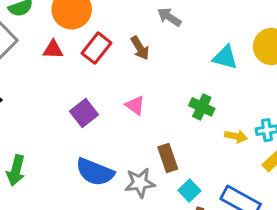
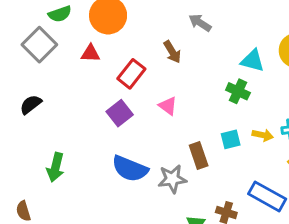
red rectangle: (96, 48) -> (131, 74), moved
green cross: (202, 107) -> (238, 91), moved
cyan square: (189, 191) -> (231, 139), moved, turned 30

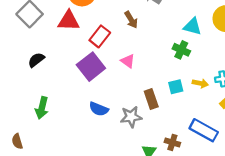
red triangle: (91, 53) -> (69, 21), size x1.5
black semicircle: (31, 104) -> (36, 60), moved
purple square: (120, 113) -> (91, 67), size x1.4
blue semicircle: (130, 169) -> (99, 109), size x0.7

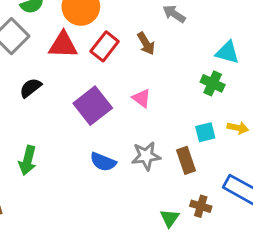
red rectangle: (100, 36) -> (105, 46), moved
black semicircle: (36, 60) -> (31, 88), moved
brown rectangle: (151, 99) -> (186, 160), moved
gray star: (131, 117) -> (146, 156), moved

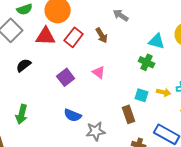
purple square: (93, 106) -> (66, 77), size x0.7
cyan square: (205, 132) -> (142, 95), turned 32
gray star: (146, 156) -> (96, 131), moved

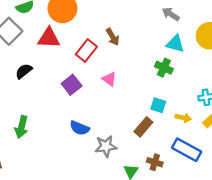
gray arrow: (121, 15) -> (171, 14), moved
red rectangle: (74, 37) -> (86, 51), moved
yellow arrow: (164, 92) -> (183, 118), moved
brown rectangle: (129, 114) -> (143, 127), turned 60

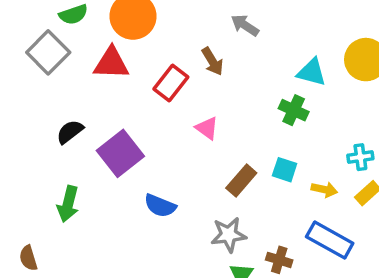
gray arrow: (171, 14) -> (245, 25), moved
black semicircle: (24, 71) -> (70, 132), moved
purple square: (72, 85) -> (120, 153), moved, size x1.4
brown rectangle: (143, 127) -> (241, 180), moved
gray star: (106, 146) -> (229, 235), moved

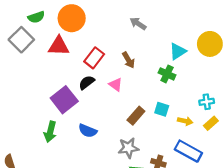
brown arrow: (212, 61) -> (128, 60), moved
cyan triangle: (312, 72) -> (178, 51), turned -48
black semicircle: (70, 132) -> (87, 83), moved
green arrow: (68, 204) -> (50, 132), moved

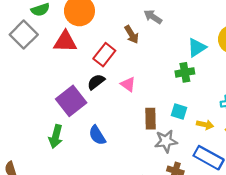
brown arrow: (128, 60) -> (132, 35), moved
green cross: (167, 74) -> (185, 72), turned -35
brown rectangle: (136, 116) -> (151, 119), turned -42
blue semicircle: (88, 131) -> (97, 135), turned 36
gray star: (128, 148) -> (166, 141), moved

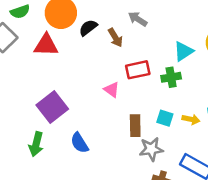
red rectangle: (104, 55) -> (138, 70), moved, turned 40
black semicircle: (96, 82) -> (88, 28), moved
yellow arrow: (205, 125) -> (191, 119), moved

